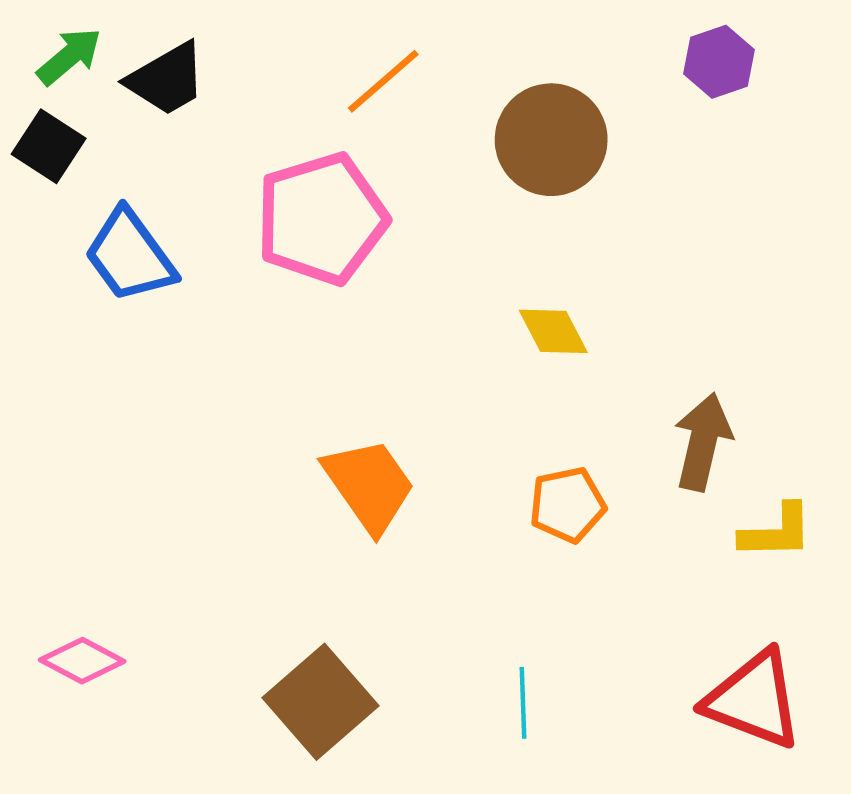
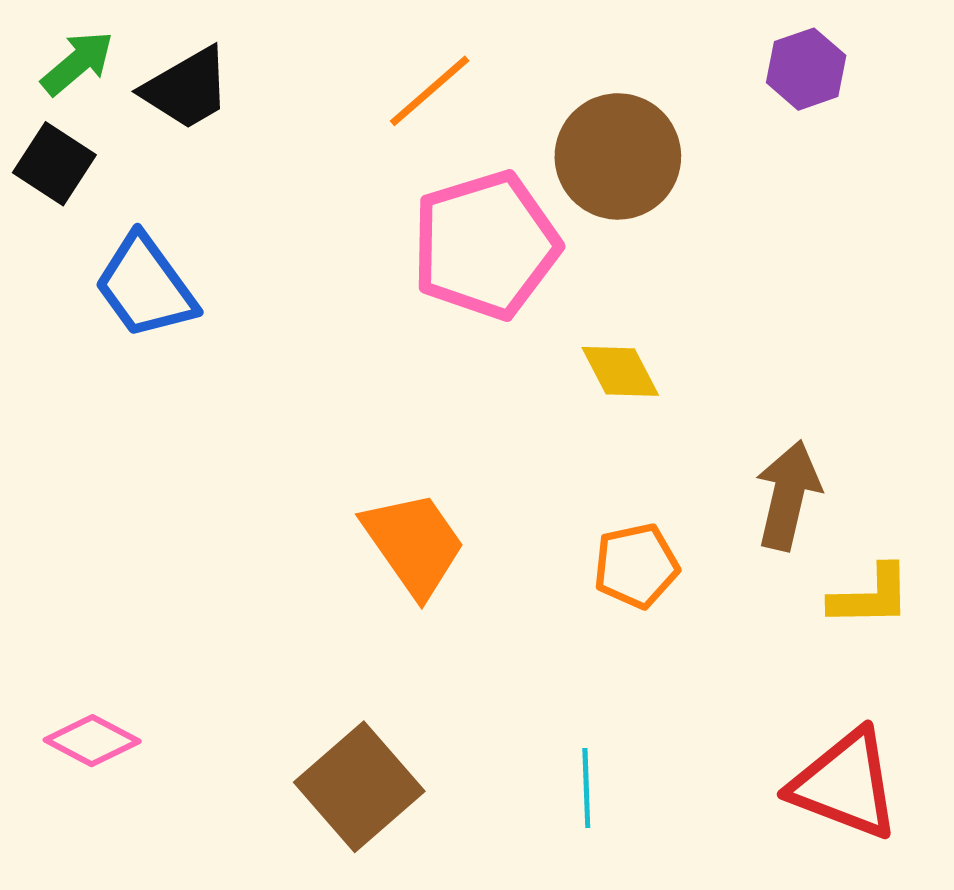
pink pentagon: (322, 219) -> (486, 245), moved

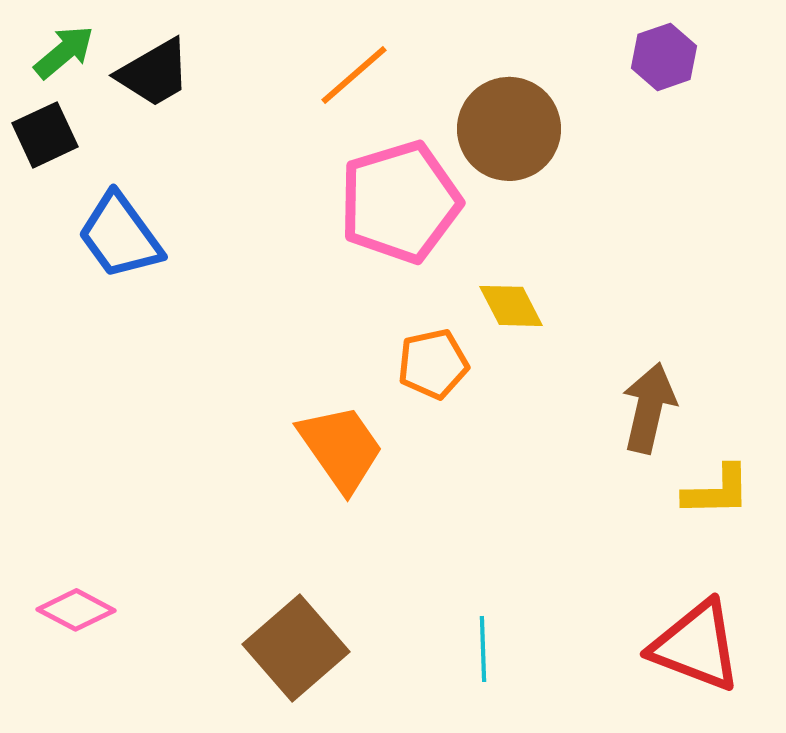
black square: (54, 164) -> (45, 135), turned 32
orange pentagon: (636, 566) -> (433, 364), moved

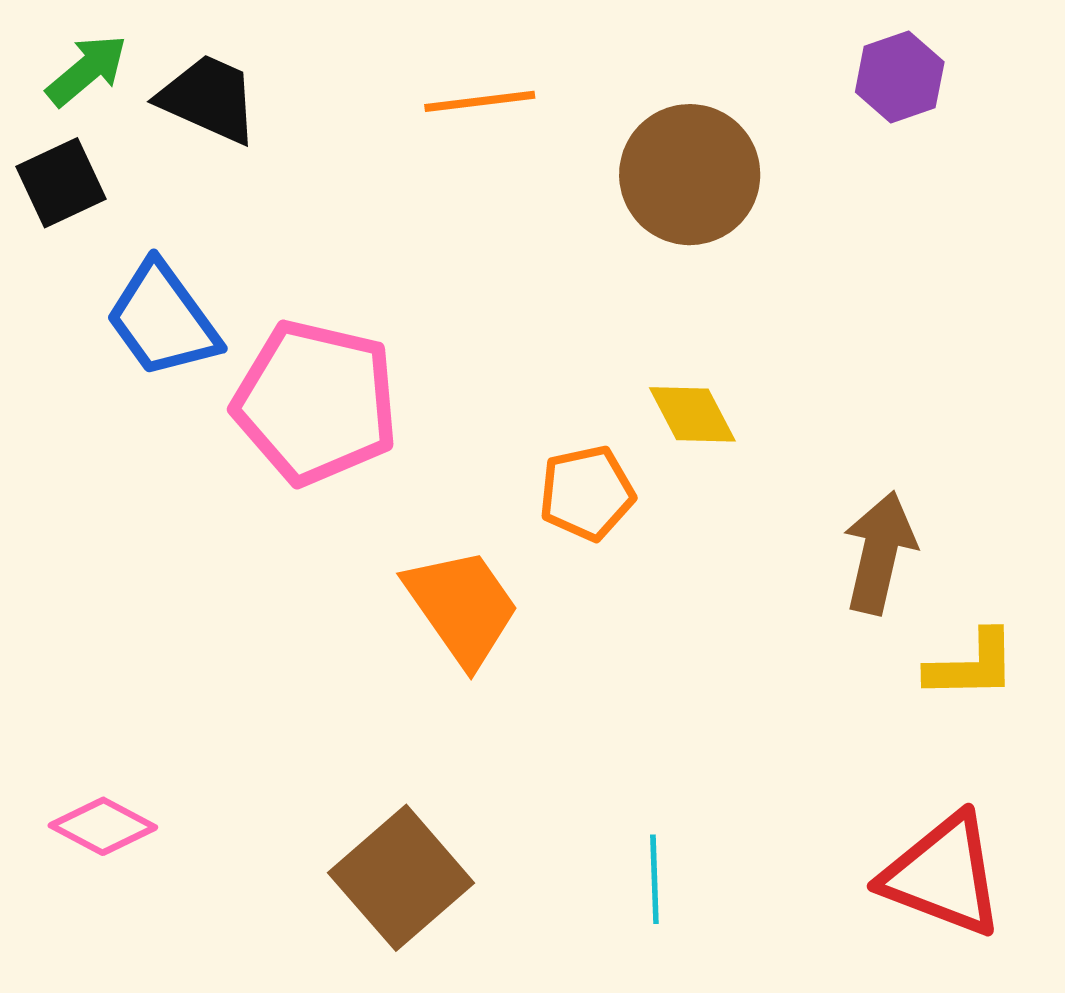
black trapezoid: (154, 73) -> (209, 99), turned -126
orange line: (354, 75) -> (480, 101), turned 34
pink pentagon: (400, 202) -> (316, 402), moved, turned 30

